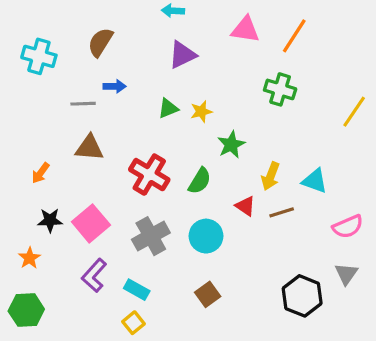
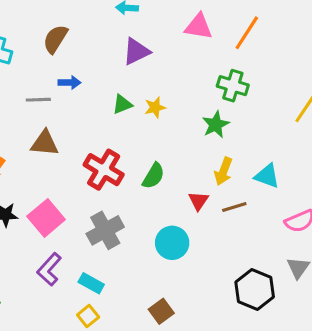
green star: (231, 145) -> (216, 125), moved
red triangle: (245, 206) -> (199, 201), turned 30
cyan circle: (206, 236) -> (172, 243), moved
brown square: (208, 294) -> (161, 311), moved

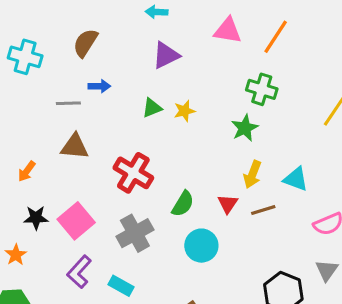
green semicircle: (153, 176) -> (183, 204), moved

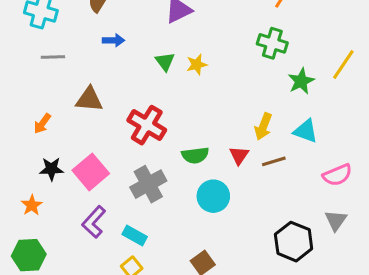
gray line: (68, 103) -> (53, 57), moved
green triangle: (152, 108) -> (165, 62), turned -45
green star: (245, 128) -> (301, 81), moved
green semicircle: (183, 204) -> (195, 155), turned 52

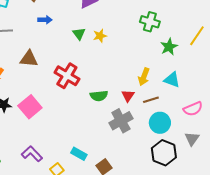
gray cross: (148, 184) -> (121, 121), moved
cyan circle: (213, 196) -> (160, 123), moved
purple L-shape: (94, 222) -> (32, 154), moved, turned 95
cyan rectangle: (135, 235) -> (79, 154), moved

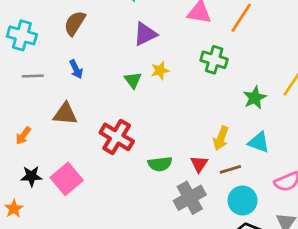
blue arrow: (45, 20) -> (76, 69), moved, turned 64
green cross: (150, 22) -> (214, 60), moved
yellow star: (100, 36) -> (160, 71), moved

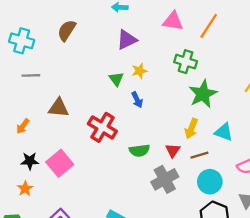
blue arrow: (76, 69) -> (137, 100), moved
green star: (255, 98) -> (203, 94), moved, size x1.4
orange star: (14, 209) -> (25, 189), moved

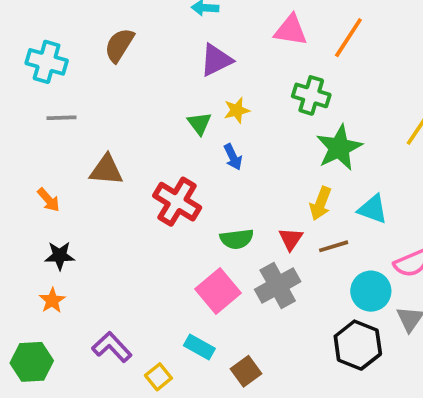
orange arrow: (23, 126) -> (48, 200), turned -77
pink square: (60, 163) -> (218, 291), moved
cyan circle: (210, 182) -> (371, 291), moved

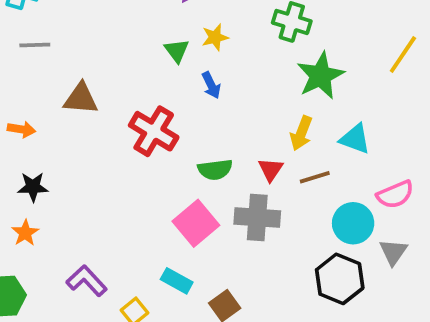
orange arrow: (48, 200) -> (21, 129), turned -40
gray cross: (278, 285) -> (257, 217), turned 33

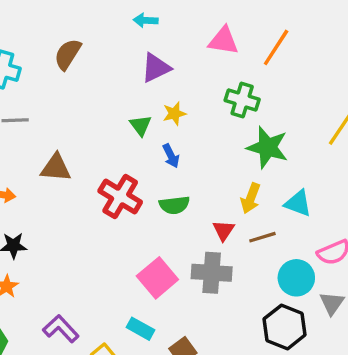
green star: (320, 76) -> (268, 147), turned -30
green semicircle: (215, 170) -> (174, 205), moved

